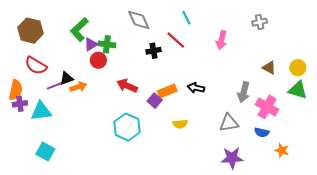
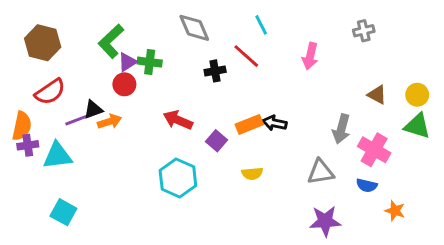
red circle: (98, 60) -> (124, 84), moved
red semicircle: (36, 66) -> (50, 92), turned -65
orange rectangle: (167, 91) -> (249, 124), moved

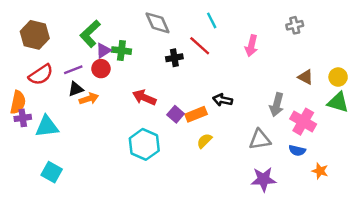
purple line: (77, 120) -> (73, 70), moved
orange rectangle: (249, 124) -> (196, 114), moved
yellow semicircle: (252, 174) -> (204, 141), turned 140

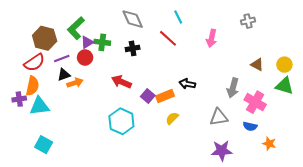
brown hexagon: (35, 35) -> (45, 38), moved
black cross: (174, 58) -> (133, 48), moved
orange semicircle: (18, 102) -> (32, 86), moved

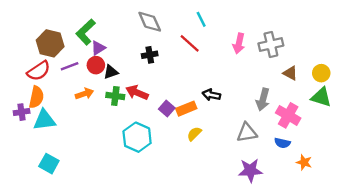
gray cross: (248, 21) -> (271, 45), moved, size x1.5
green cross: (102, 42) -> (115, 96), moved
black triangle: (64, 75) -> (111, 72), moved

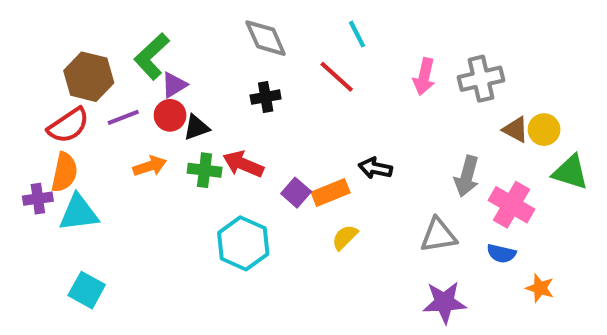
yellow circle: (321, 73) -> (544, 130), moved

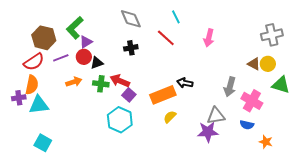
gray cross: (481, 79) -> (272, 35), moved
purple square: (296, 193) -> (129, 95), moved
orange rectangle: (331, 193) -> (163, 95), size x1.4
purple star: (444, 302) -> (208, 132), moved

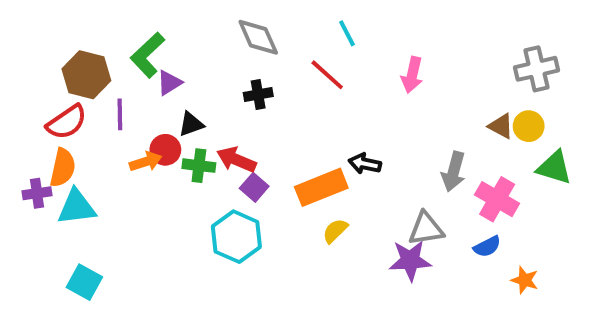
red circle: (84, 57) -> (165, 150), moved
purple line: (61, 58) -> (120, 114), turned -70
blue semicircle: (247, 125) -> (487, 247), turned -40

